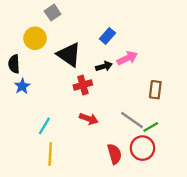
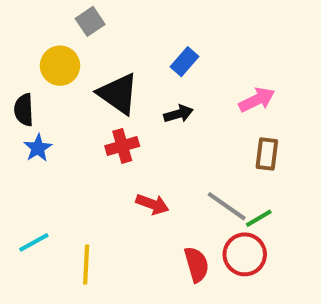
pink arrow: (127, 58) -> (257, 100), moved
red cross: (83, 85) -> (122, 146), moved
cyan line: (44, 126) -> (34, 242), moved, turned 30

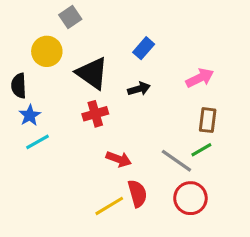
green line: (259, 218) -> (201, 150), moved
cyan line: (34, 242) -> (37, 142), moved
yellow line: (86, 264) -> (109, 206), moved, turned 56
red semicircle: (197, 264) -> (137, 193), moved

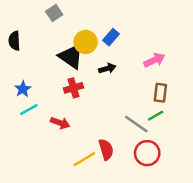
yellow circle: (47, 51) -> (86, 42), moved
black semicircle: (19, 86) -> (14, 41), moved
red arrow: (119, 159) -> (60, 123), moved

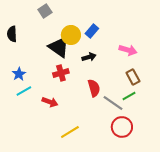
pink arrow: (154, 60) -> (128, 50), turned 42
brown rectangle: (160, 93) -> (133, 77), turned -35
red semicircle: (106, 149) -> (94, 88), moved

